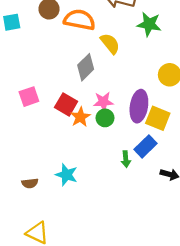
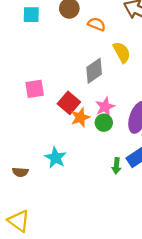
orange semicircle: (79, 20) -> (97, 24), size x0.6
pink star: (103, 102) -> (105, 107), turned -30
cyan star: (66, 175) -> (56, 158), moved

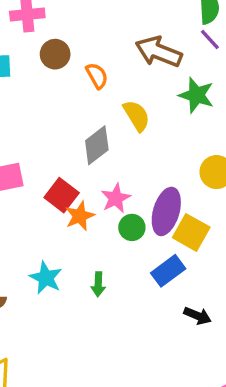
orange semicircle: (97, 24) -> (97, 76), turned 42
green circle: (104, 123) -> (132, 227), moved
green arrow: (116, 166) -> (98, 284), moved

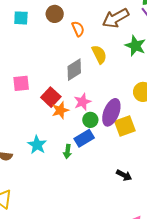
brown arrow: (159, 52) -> (116, 18), turned -56
yellow square: (191, 232) -> (125, 126), turned 35
blue rectangle: (168, 271) -> (84, 138), moved

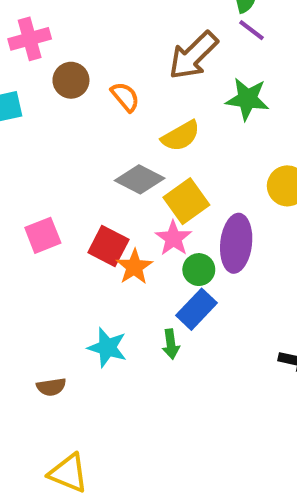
yellow semicircle: (99, 54) -> (181, 136), turned 102
gray diamond: (74, 70) -> (140, 179), turned 75
yellow square: (125, 126) -> (186, 201), moved

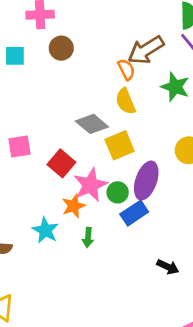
orange semicircle: (125, 97) -> (126, 69), moved
yellow semicircle: (181, 136) -> (126, 101), turned 84
pink star: (173, 238) -> (90, 185), moved, size x1.4
orange star: (134, 267) -> (74, 206), moved
blue rectangle: (197, 309) -> (134, 213), moved

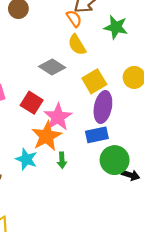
yellow square: (120, 145) -> (94, 81), moved
green circle: (118, 192) -> (115, 160), moved, size x1.6
orange star: (74, 206) -> (47, 136), size x1.5
blue rectangle: (134, 213) -> (97, 135), turned 30

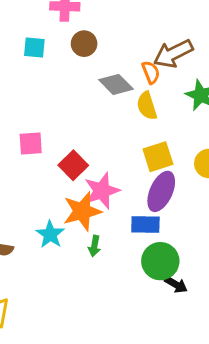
gray diamond: (52, 67) -> (116, 84), moved

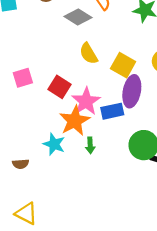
yellow semicircle: (147, 106) -> (89, 54), moved
yellow square: (158, 157) -> (123, 65), turned -30
blue rectangle: (145, 225) -> (112, 111), moved

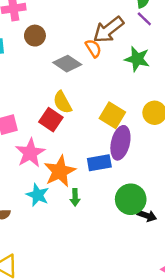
yellow semicircle: (89, 54) -> (62, 102), moved
red square: (59, 87) -> (51, 120), moved
pink star: (86, 101) -> (30, 153), moved

